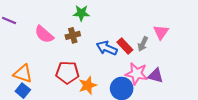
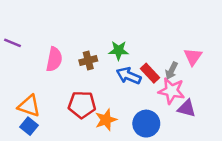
green star: (81, 13) -> (119, 50), moved
pink semicircle: (44, 34) -> (54, 59), turned -120
pink star: (136, 74) -> (171, 91), moved

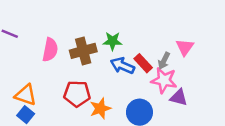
brown cross: (88, 61) -> (83, 51), size x1.5

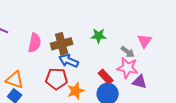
green star: (113, 41) -> (99, 36), moved
gray arrow: (164, 61) -> (128, 52), turned -80
red rectangle: (143, 63) -> (106, 77), moved
blue arrow: (122, 66) -> (69, 61), moved

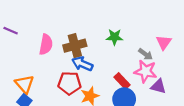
orange triangle: (15, 80) -> (24, 84), turned 30

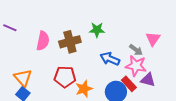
green star: (114, 37) -> (97, 30), moved
blue arrow: (82, 64) -> (110, 59), moved
red rectangle: (122, 81) -> (129, 84), moved

